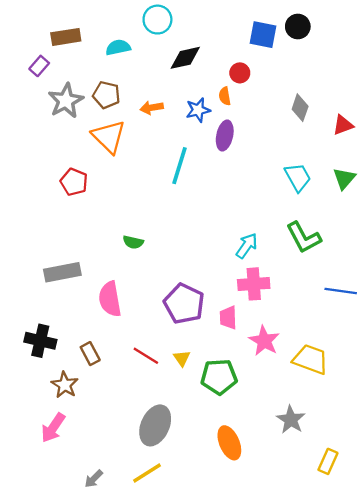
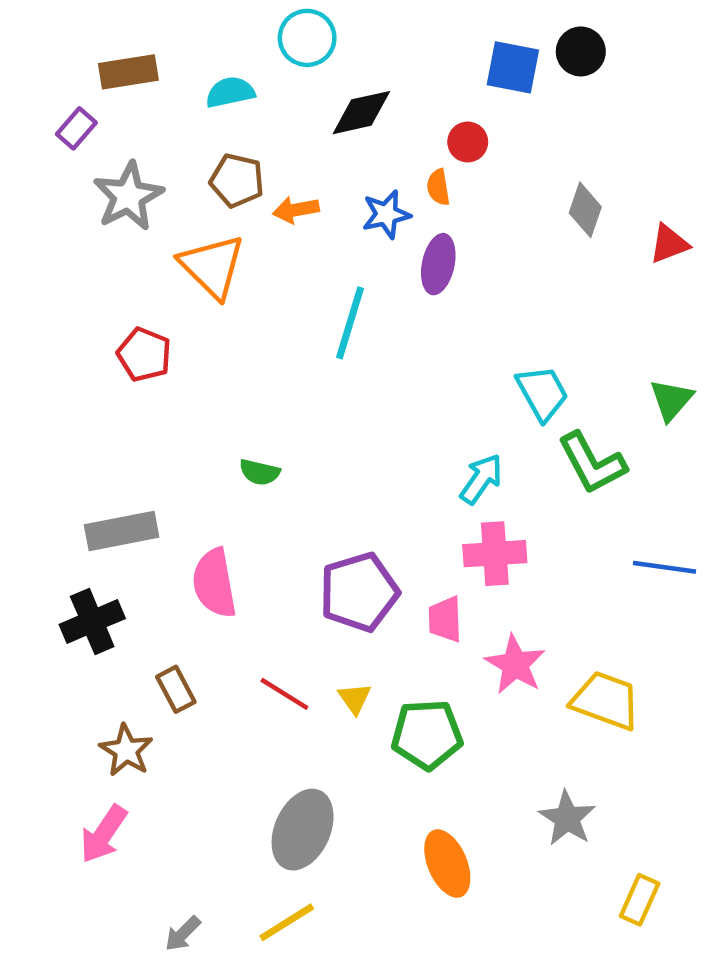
brown pentagon: (106, 95) -> (237, 180), moved
cyan trapezoid: (298, 177) -> (542, 393), moved
green triangle: (344, 178) -> (671, 400), moved
purple pentagon: (184, 304) -> (359, 592), turned 30
black cross: (40, 341) -> (92, 621), moved, turned -36

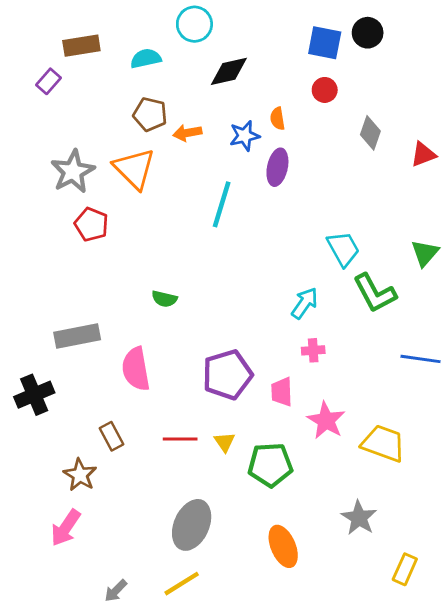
red circle: (468, 142) -> (325, 90), moved
gray star: (128, 196) -> (73, 172), moved
pink cross: (495, 554) -> (313, 350), size x0.6
black cross: (92, 621) -> (34, 395), moved
red line: (284, 694) -> (180, 439), turned -32

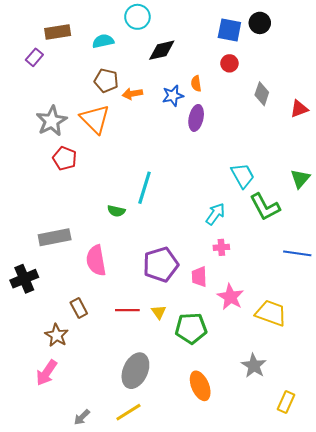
cyan line: (222, 204) -> (145, 188), moved

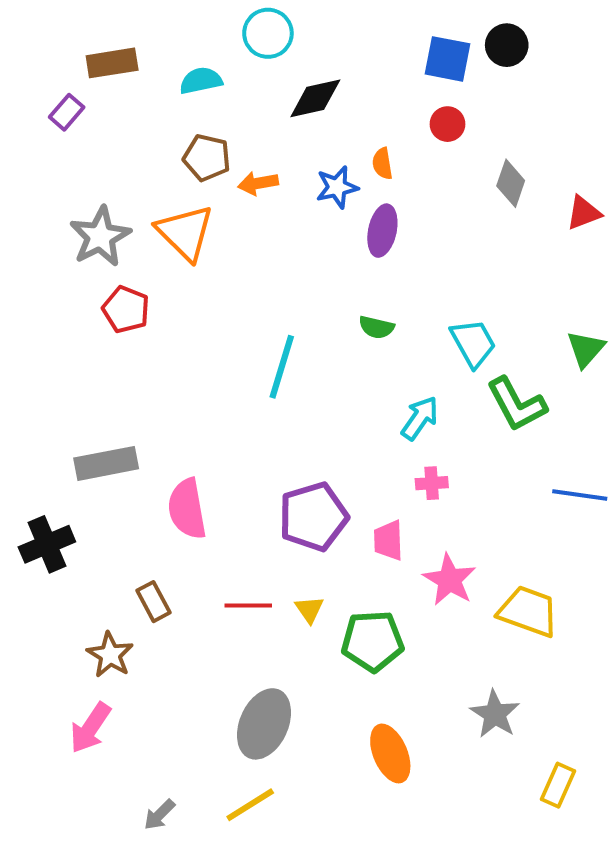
green semicircle: (116, 211) -> (376, 327), moved

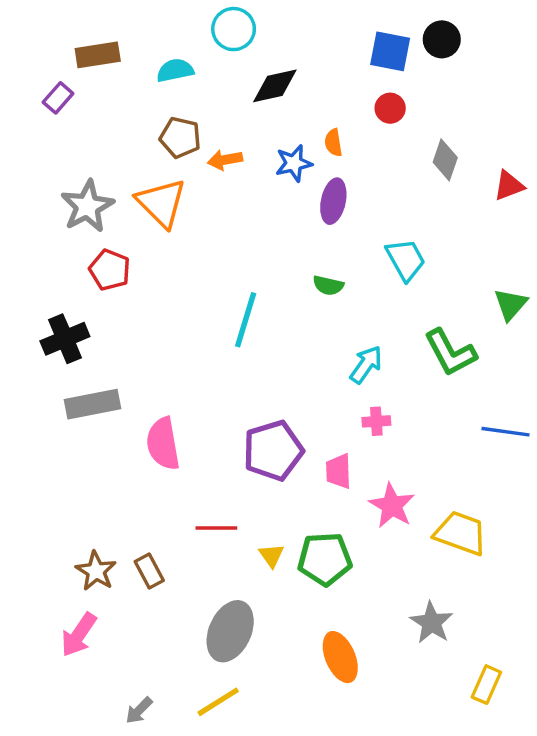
cyan trapezoid: (473, 343) -> (406, 260), moved
black cross: (47, 544) -> (65, 339), moved
brown rectangle: (153, 602) -> (149, 571), moved
yellow triangle: (309, 609) -> (271, 556), moved

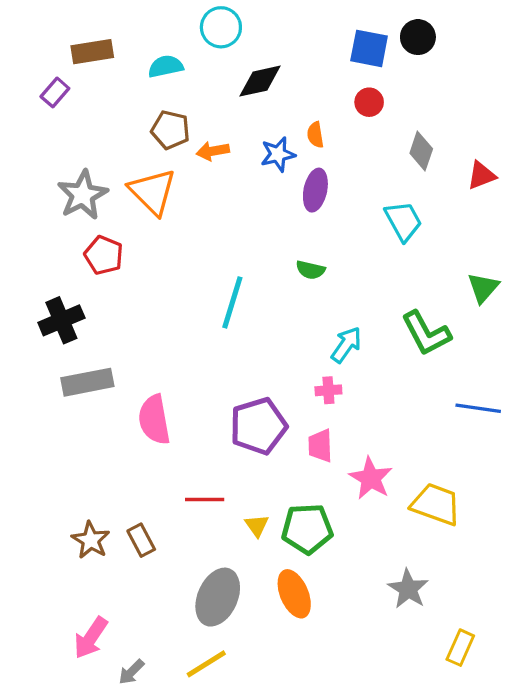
cyan trapezoid: (406, 260) -> (403, 221), moved
pink cross: (376, 421) -> (328, 390), moved
pink arrow: (79, 635) -> (91, 638), moved
orange ellipse: (340, 657) -> (294, 594), moved

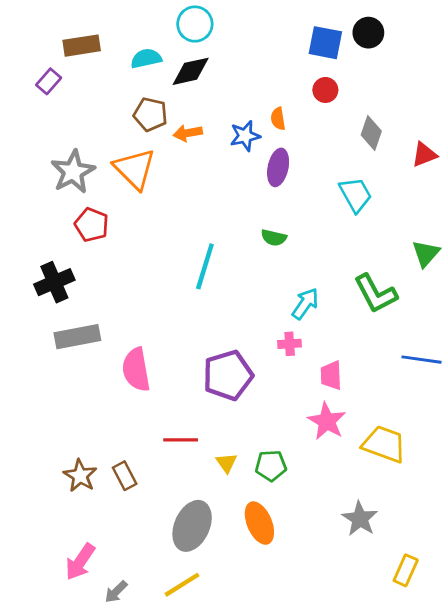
black diamond: (260, 81) -> (191, 71), moved
pink trapezoid: (320, 446) -> (331, 375), moved
green pentagon: (307, 529) -> (271, 466), size x0.7

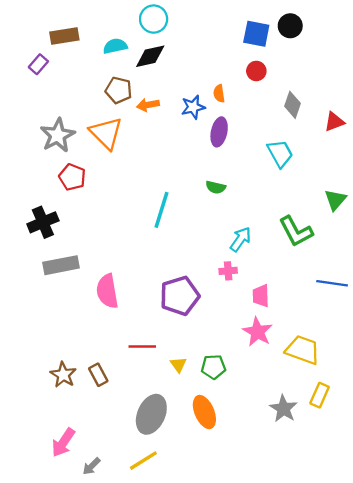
yellow rectangle: (406, 570) -> (320, 395), moved

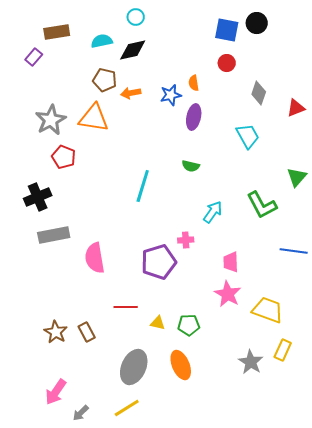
cyan circle: (154, 19) -> (136, 17), size x0.7
orange triangle: (106, 133) -> (94, 118), turned -36
pink cross: (228, 271) -> (186, 240), moved
yellow triangle: (178, 365) -> (158, 323), turned -42

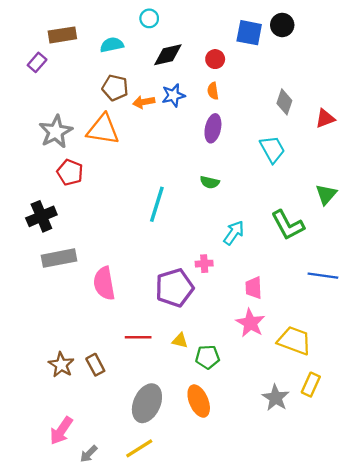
black diamond: (133, 50) -> (168, 55), moved
red circle: (227, 63) -> (215, 59), moved
blue star: (171, 95) -> (173, 95), moved
yellow triangle: (158, 323) -> (180, 341), moved

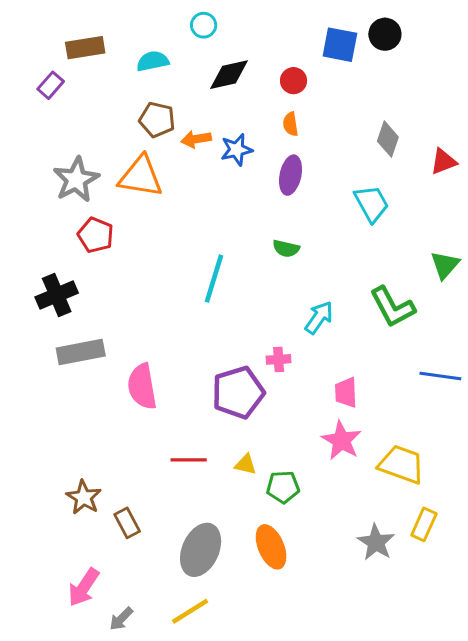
blue star: (173, 95) -> (237, 150), moved
brown rectangle: (95, 365) -> (127, 523), moved

